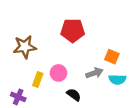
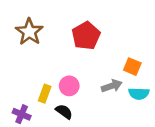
red pentagon: (73, 30) -> (86, 36), turned -30
brown star: (25, 47) -> (29, 32), moved, turned -30
black semicircle: (74, 95) -> (64, 112), moved

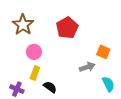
pink circle: (69, 86) -> (34, 52), moved
cyan semicircle: (139, 94) -> (108, 84), moved, turned -119

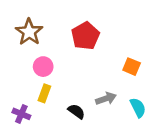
gray arrow: (87, 67) -> (106, 99), moved
black semicircle: (50, 87) -> (76, 111), moved

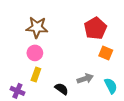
brown star: (29, 32) -> (37, 27), moved, turned -30
red pentagon: (85, 36) -> (95, 28), moved

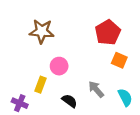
pink circle: (35, 53) -> (59, 66), moved
gray arrow: (85, 79) -> (96, 89), turned -112

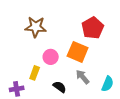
orange square: (119, 60) -> (78, 52), moved, size x1.5
cyan semicircle: (125, 97) -> (108, 84), turned 49
purple cross: (20, 103) -> (17, 89), turned -32

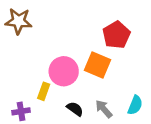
brown star: (36, 27) -> (19, 21), moved
pink circle: (51, 57) -> (64, 71), size x1.5
gray arrow: (83, 77) -> (104, 109), moved

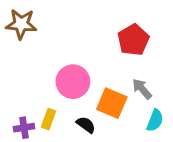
orange square: (98, 65) -> (112, 103), moved
yellow rectangle: (44, 91) -> (48, 119), moved
gray arrow: (104, 109) -> (142, 89), moved

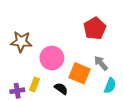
brown star: (21, 24) -> (21, 42), moved

